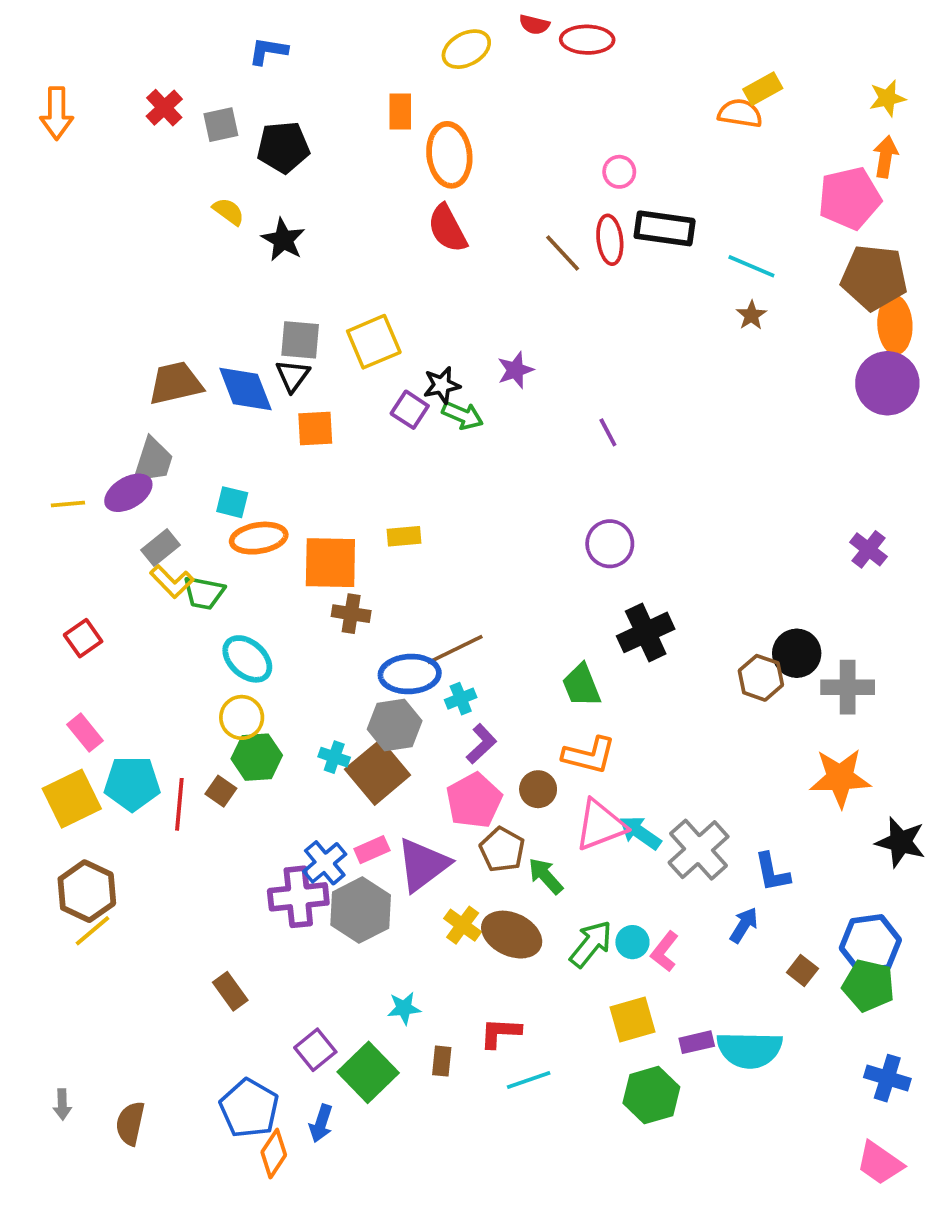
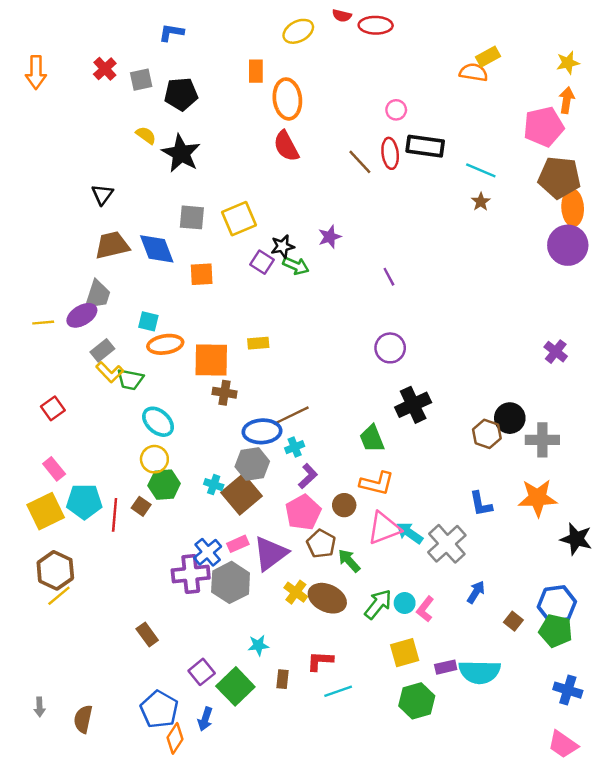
black star: (283, 240) -> (181, 153), size x1.4
black triangle: (293, 376) -> (102, 194), moved
blue L-shape: (772, 872) -> (481, 504), moved

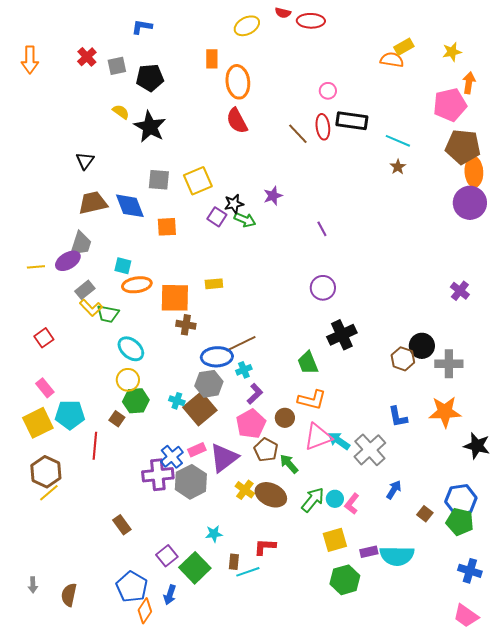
yellow star: (568, 63) -> (452, 52), moved
red line: (115, 515) -> (95, 446), moved
cyan line: (338, 691) -> (248, 572), moved

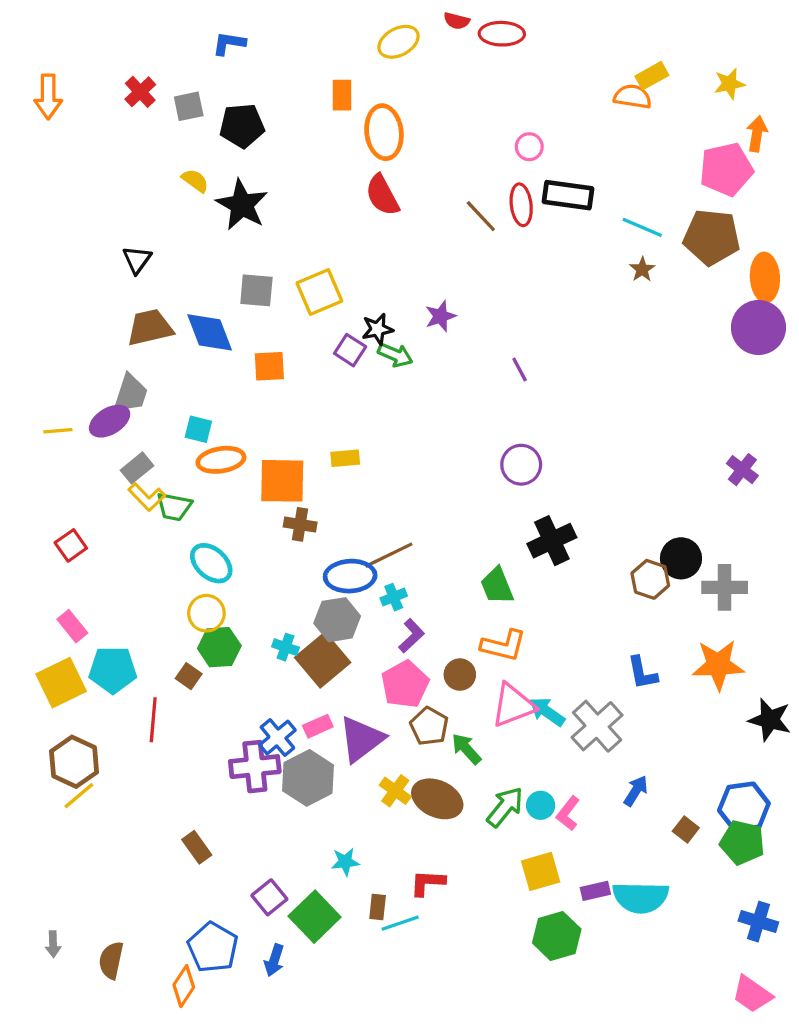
brown pentagon: (463, 147) -> (712, 237), moved
orange diamond: (145, 611) -> (184, 986), moved

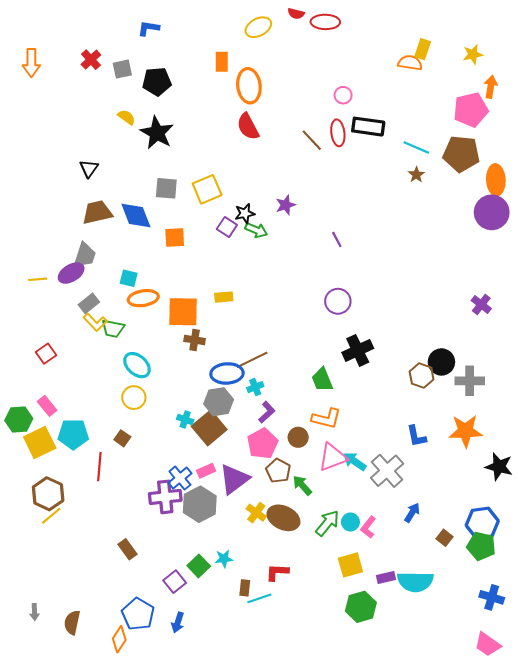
yellow rectangle: (652, 76) -> (423, 49), turned -42
green hexagon: (219, 647) -> (19, 419), moved
green square: (315, 917) -> (199, 566), moved, size x0.7

